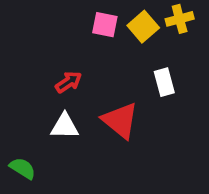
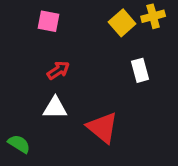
pink square: (105, 25) -> (48, 21), moved
red triangle: (120, 120) -> (102, 128), moved

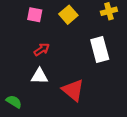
yellow square: (122, 23) -> (68, 15), moved
white rectangle: (140, 70) -> (100, 49), size x1.5

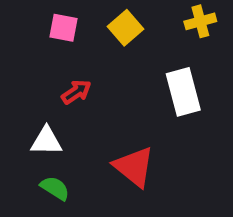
white triangle: (39, 76) -> (46, 141), moved
green semicircle: (14, 102) -> (55, 188), moved

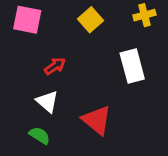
pink square: (63, 28) -> (27, 20), moved, size x1.4
white triangle: (46, 141) -> (47, 101), moved, turned 40

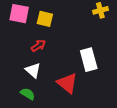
yellow square: (90, 20) -> (45, 19), moved, turned -35
white rectangle: (132, 66) -> (89, 60), moved

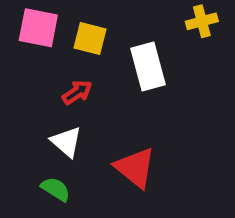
white rectangle: (89, 60) -> (148, 66), moved

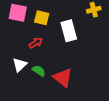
white triangle: (66, 142) -> (20, 65), moved, turned 35
green semicircle: (56, 189) -> (39, 71), moved

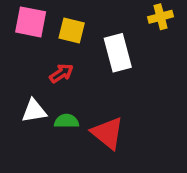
white triangle: (20, 65) -> (34, 111), turned 35
green semicircle: (39, 71) -> (67, 121), turned -32

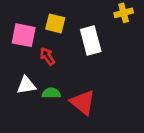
pink square: (31, 22) -> (24, 35), moved
red arrow: (61, 73) -> (47, 56), turned -90

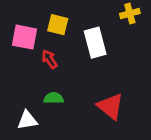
white triangle: (26, 85) -> (27, 120), moved
red triangle: (83, 102) -> (110, 106), moved

